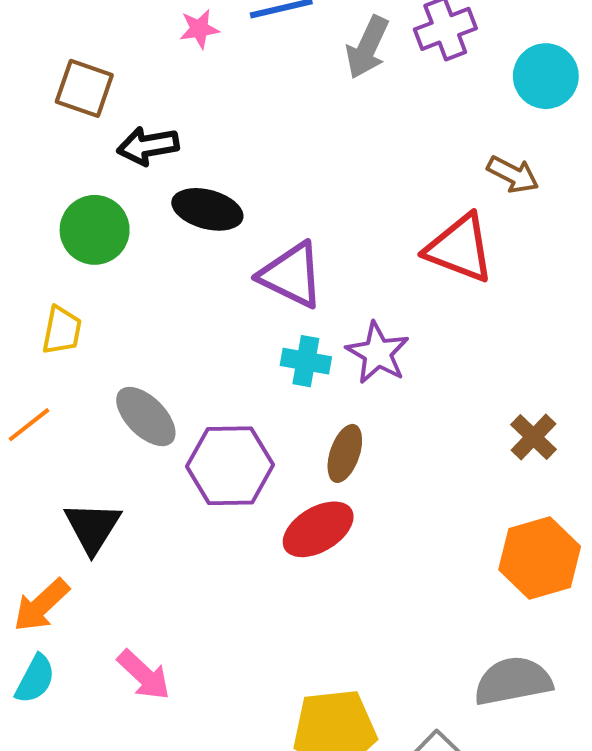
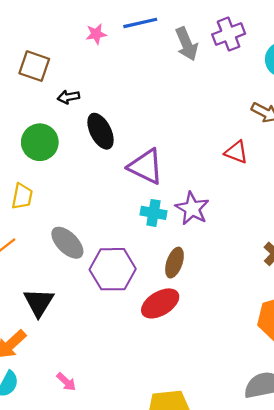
gray arrow: (367, 47) -> (187, 44), turned -48
black arrow: (148, 146) -> (68, 97), size x0.7
black ellipse: (207, 209) -> (101, 131), turned 48
red triangle: (460, 248) -> (236, 152), size x0.6
pink arrow: (144, 675) -> (66, 382), size x0.7

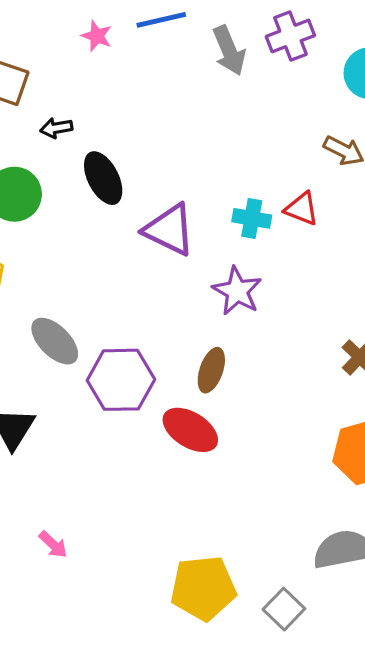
pink star: (96, 34) -> (97, 36), turned 30
cyan cross: (154, 213) -> (252, 218), moved
red ellipse: (160, 303) -> (190, 430), turned 63

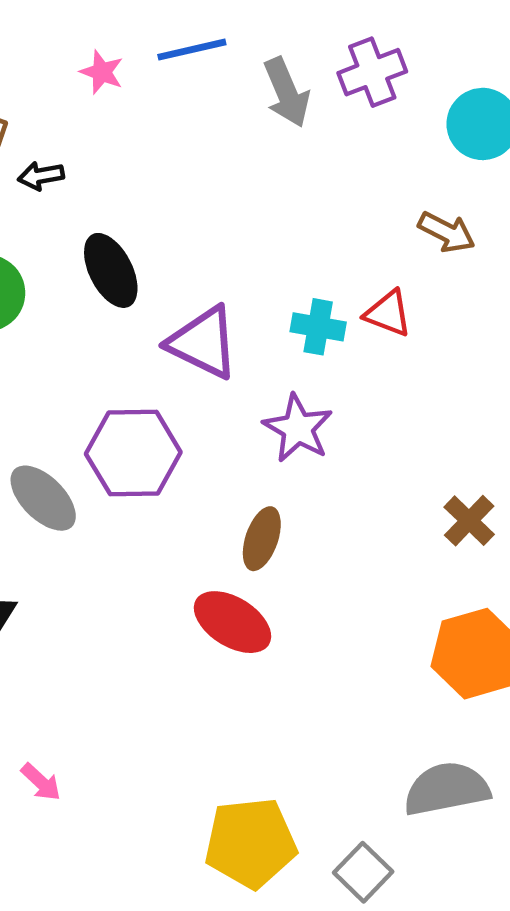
black arrow: (56, 128) -> (41, 176), moved
purple hexagon: (121, 380) -> (133, 453), moved

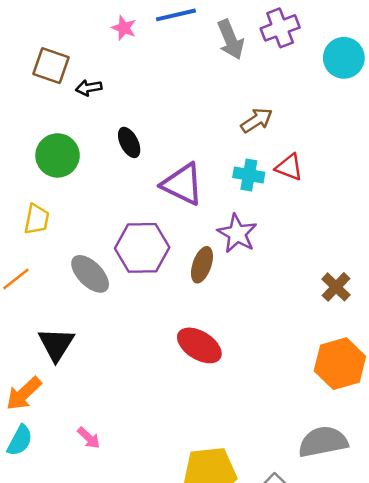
brown arrow: (447, 232) -> (257, 120), moved, turned -60
black ellipse: (111, 270) -> (129, 142), size x0.7
brown ellipse: (262, 539) -> (202, 265), moved

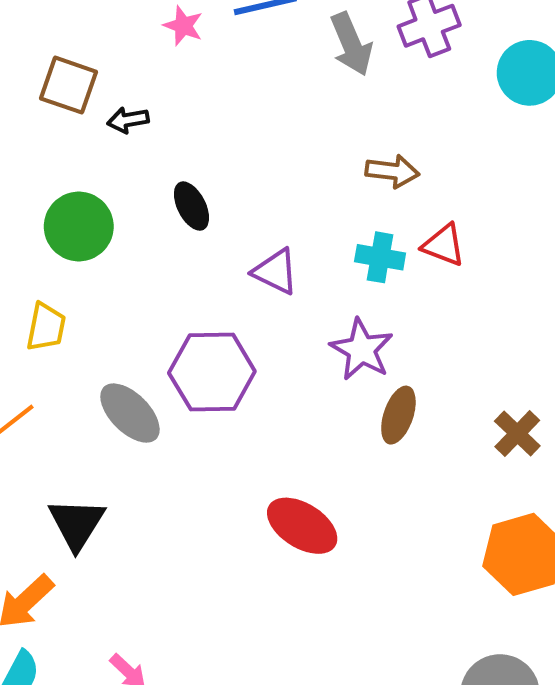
brown arrow: (257, 120) -> (392, 171), turned 40
purple triangle: (182, 184) -> (275, 272), size x0.7
brown ellipse: (202, 265) -> (398, 415), moved

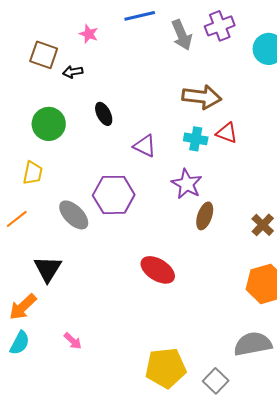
pink star: (183, 26) -> (89, 34), moved
brown arrow: (392, 171) -> (202, 97), size x1.5

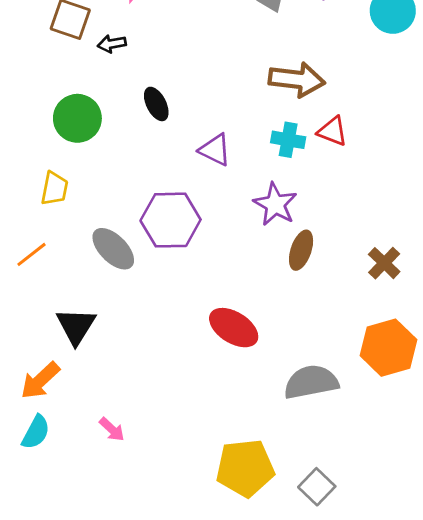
gray semicircle: (253, 344) -> (311, 382), moved

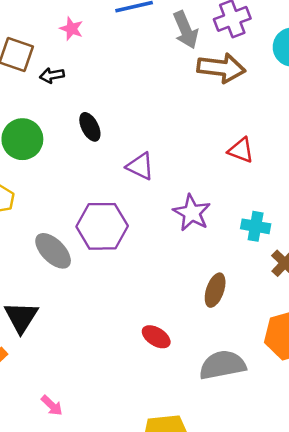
brown arrow: (297, 80) -> (221, 68), moved
cyan cross: (288, 140) -> (256, 226), moved
brown ellipse: (301, 250) -> (215, 290), moved
red ellipse: (234, 328) -> (156, 337), moved, size x0.7

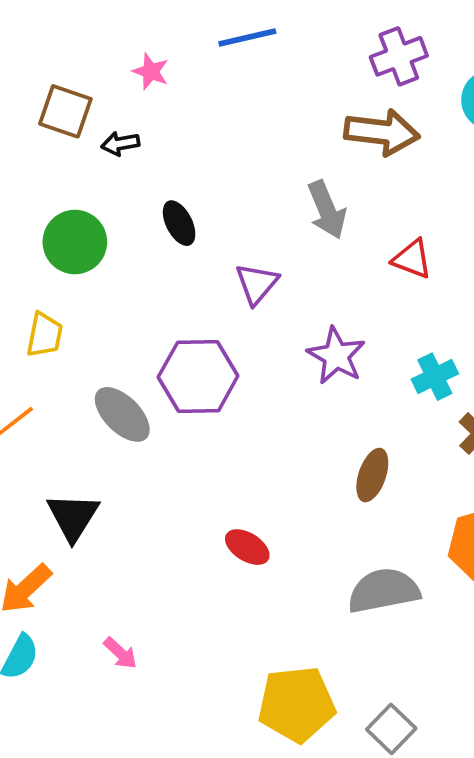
gray arrow: (186, 30) -> (327, 210), moved
purple triangle: (140, 166) -> (257, 284), turned 44
cyan cross: (256, 226) -> (435, 377), turned -36
red ellipse: (156, 337) -> (247, 547), moved

